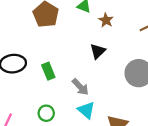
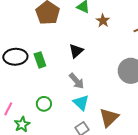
black triangle: (98, 51) -> (76, 51), moved
green rectangle: (48, 71) -> (40, 60), moved

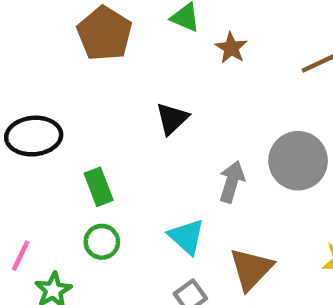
green rectangle: (40, 60) -> (99, 187), moved
gray arrow: (77, 81) -> (232, 182), moved, turned -120

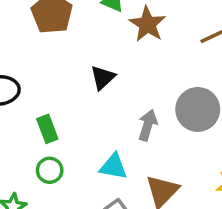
brown star: (231, 48) -> (147, 24), size x1.5
cyan triangle: (187, 237) -> (113, 167), turned -32

